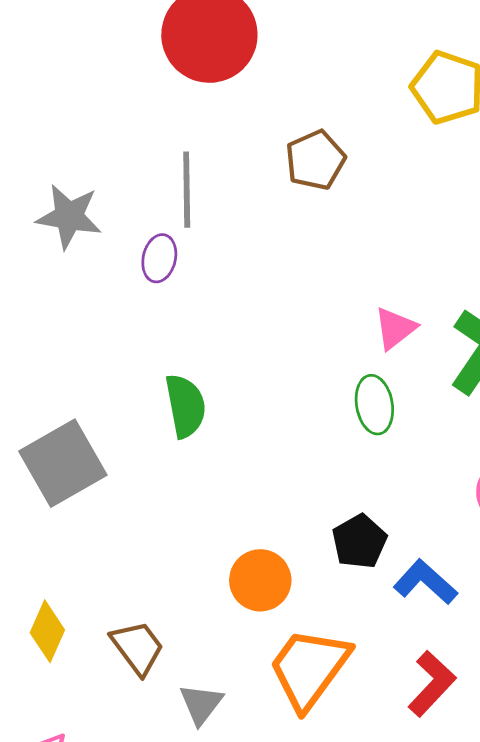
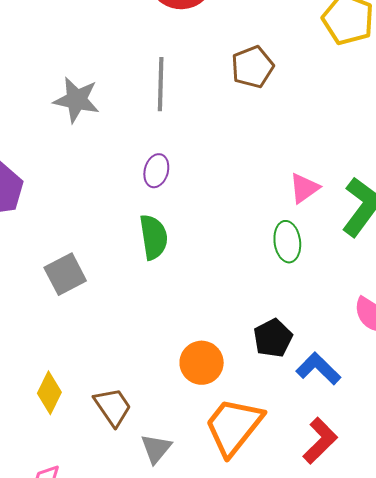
purple ellipse: (159, 258) -> (156, 171), moved
gray square: (63, 463) -> (65, 274), size x0.7

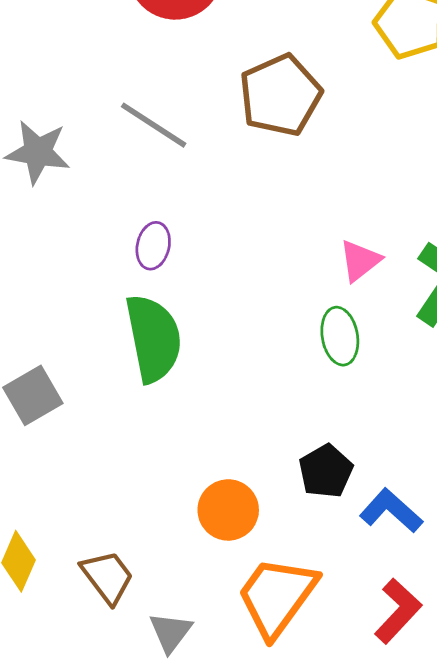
brown pentagon: (252, 67) -> (280, 95), size x1.4
gray line: (161, 84) -> (154, 125), turned -56
green semicircle: (154, 237) -> (153, 338), size x1.4

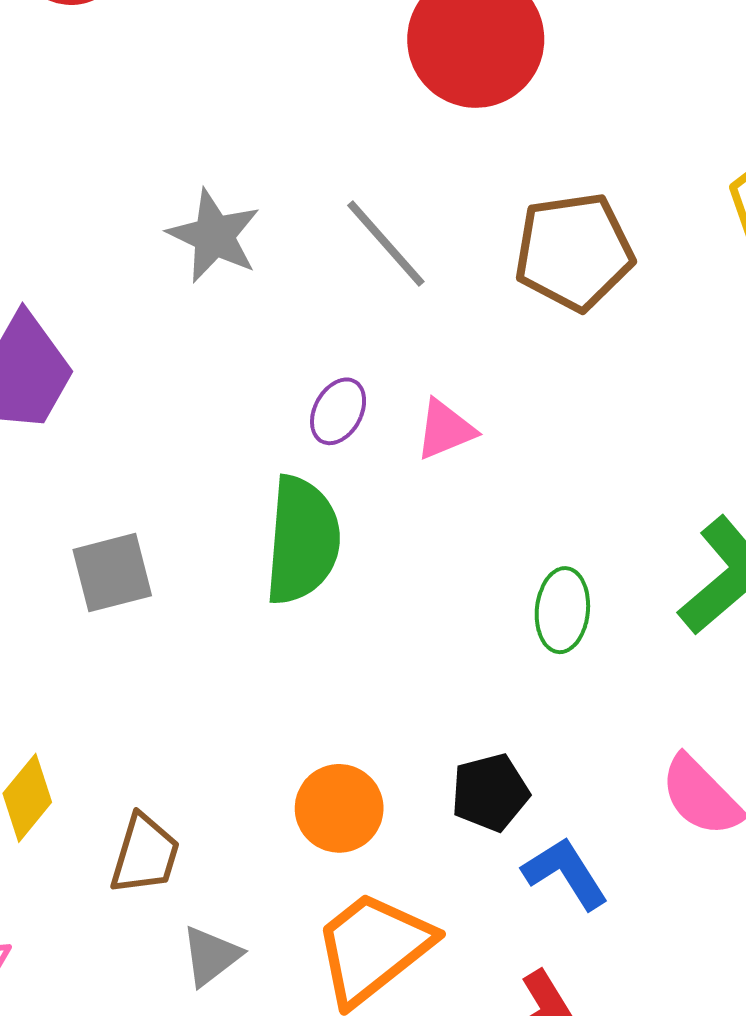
pink triangle: (360, 261) -> (445, 430), moved
brown trapezoid: (107, 577) -> (145, 854), turned 38

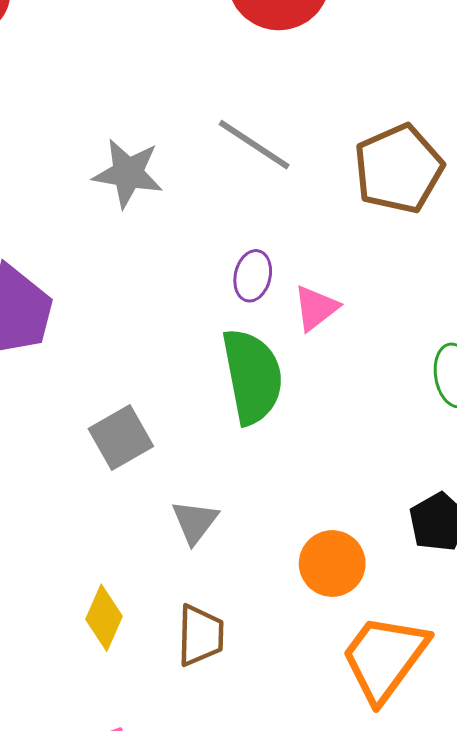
brown pentagon: (574, 252) -> (399, 169), moved
pink triangle: (445, 430) -> (316, 308), moved
gray triangle: (211, 956) -> (195, 522), moved

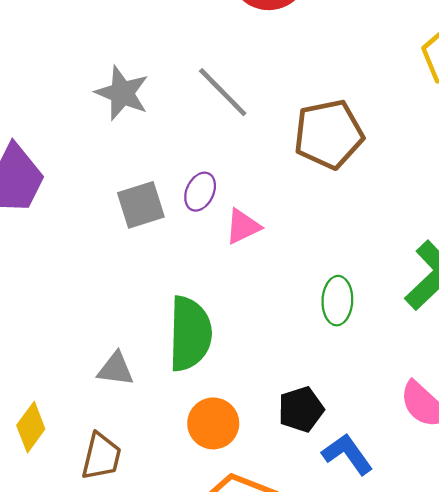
green semicircle: (252, 376) -> (190, 334), moved
gray square: (121, 438) -> (141, 205), moved
gray triangle: (195, 522) -> (116, 369), turned 48

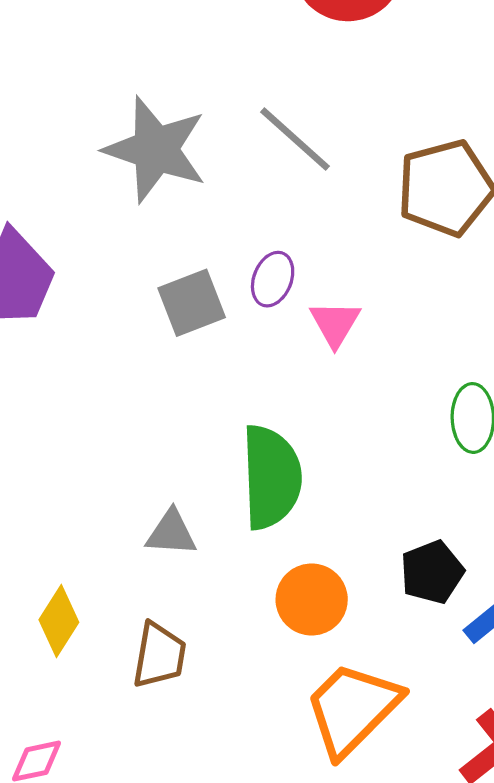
gray star: (122, 93) -> (156, 149), size x1.4
pink triangle: (243, 226) -> (335, 324), turned -30

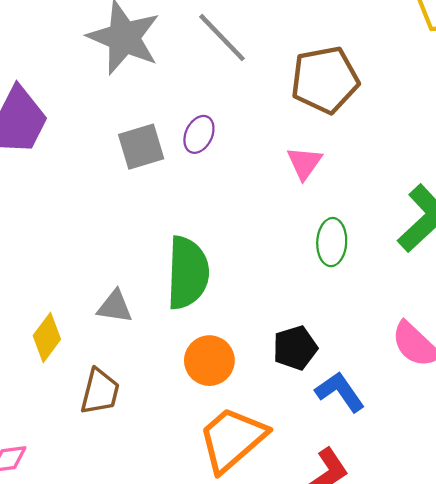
pink triangle: (335, 324) -> (304, 163), moved
yellow diamond: (59, 621) -> (47, 337), moved

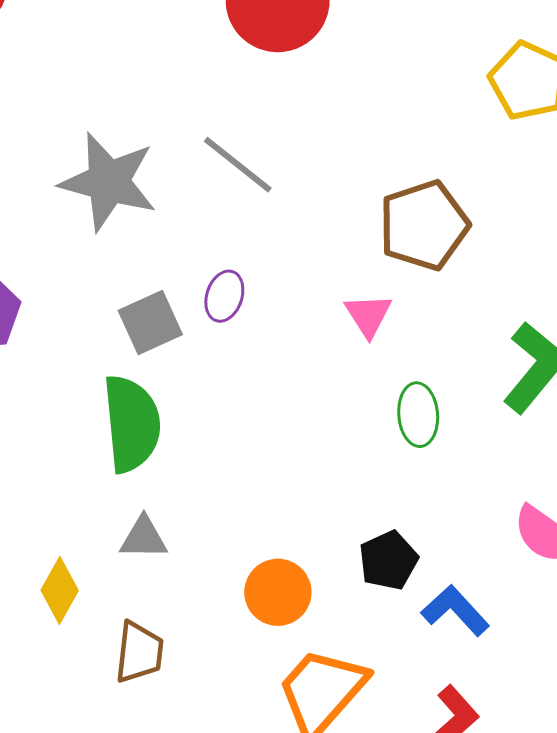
brown pentagon: (325, 80) -> (424, 225), moved
green semicircle: (188, 273) -> (132, 424), moved

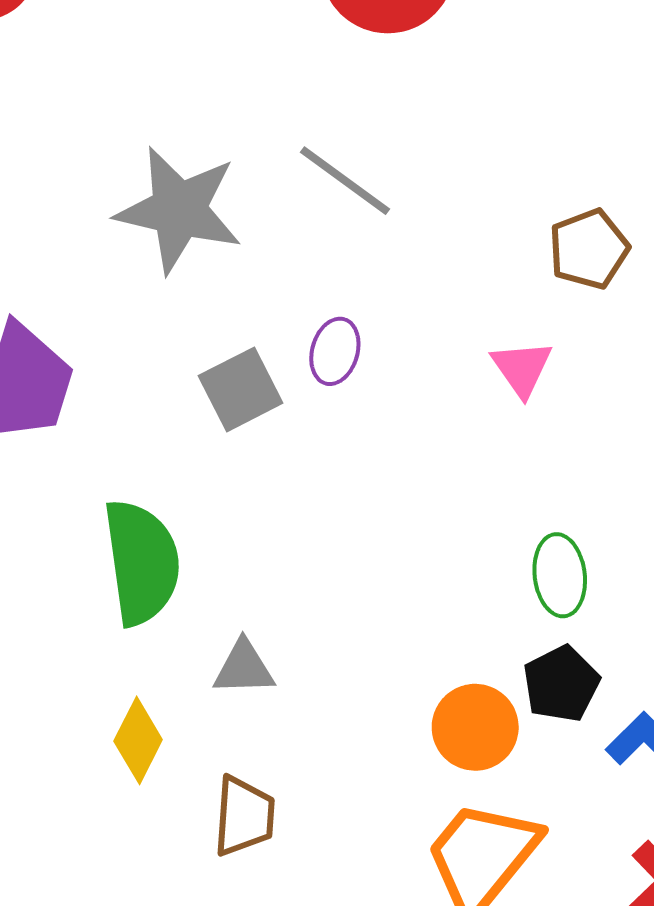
brown pentagon: (424, 225) -> (589, 249), size x0.7
green ellipse: (418, 415) -> (560, 575), moved
green semicircle: (132, 424) -> (142, 562), moved
orange circle: (278, 592) -> (475, 727), moved

